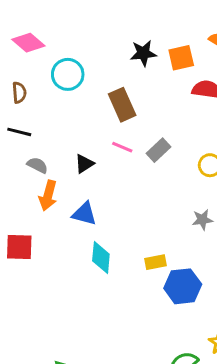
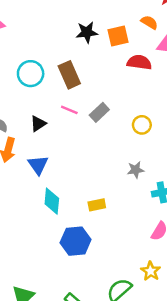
cyan circle: (68, 74) -> (31, 74), moved
blue triangle: (84, 214) -> (38, 165), turned 40
blue hexagon: (183, 286) -> (76, 241), moved

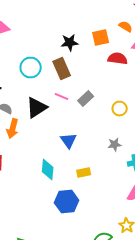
black star: (87, 32) -> (70, 43), moved
black triangle: (38, 124) -> (37, 108), size x1.6
blue triangle: (38, 165) -> (69, 141), moved

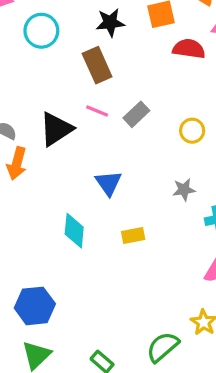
cyan circle: (31, 68) -> (41, 31), moved
blue hexagon: (67, 202) -> (35, 306), moved

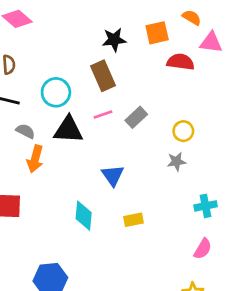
cyan circle: (41, 31) -> (56, 92), moved
pink line: (97, 111) -> (103, 114), turned -42
black triangle: (56, 129) -> (68, 130), turned 36
gray star: (184, 190) -> (176, 162), moved

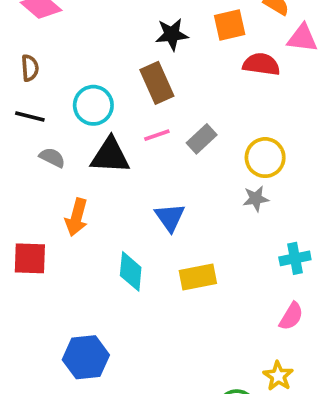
yellow circle: (183, 131) -> (265, 158), size x1.4
orange arrow: (35, 159) -> (77, 217), moved
yellow rectangle: (133, 220) -> (198, 277), size x1.4

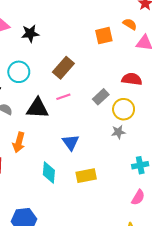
black star: (172, 34) -> (30, 33), moved
red semicircle: (261, 64) -> (132, 79), moved
brown rectangle: (157, 83) -> (63, 68), turned 65
cyan circle: (93, 105) -> (19, 72), moved
gray rectangle: (202, 139) -> (101, 97), moved

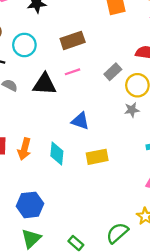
brown rectangle: (63, 68) -> (73, 40), turned 30
orange arrow: (19, 142) -> (24, 149), moved
blue triangle: (71, 142) -> (80, 121), turned -36

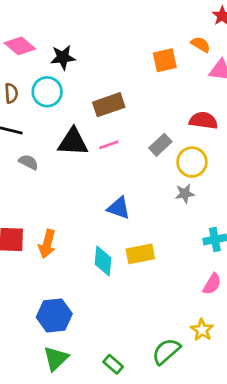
cyan circle: (24, 45) -> (47, 92), moved
black triangle: (45, 84) -> (73, 142), moved
cyan diamond: (57, 153) -> (103, 261), moved

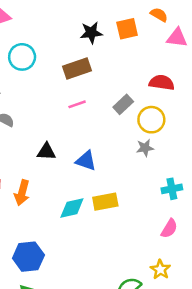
black star: (63, 57) -> (91, 33), moved
black triangle: (73, 142) -> (46, 152), moved, size x0.7
cyan diamond: (103, 261) -> (72, 208), turned 72

